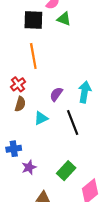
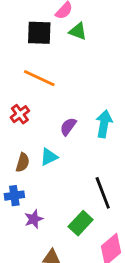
orange line: (33, 56) -> (39, 78), turned -55
brown semicircle: (20, 104) -> (23, 162), moved
black line: (73, 123) -> (103, 193), moved

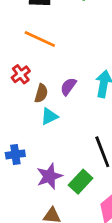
brown semicircle: (23, 162) -> (41, 93), moved
purple star: (34, 219) -> (49, 176), moved, size x1.4

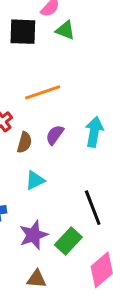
orange line: (40, 39) -> (43, 92), moved, turned -44
cyan triangle: (49, 116) -> (35, 180), moved

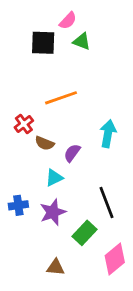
purple semicircle: (55, 135) -> (72, 153), moved
brown semicircle: (24, 142) -> (45, 143), turned 96
purple star: (33, 235) -> (53, 212), moved

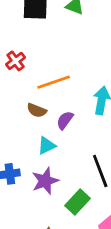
orange line: (61, 98) -> (54, 82), moved
red cross: (24, 124) -> (16, 61), moved

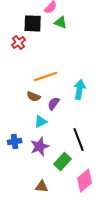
red cross: (16, 61) -> (19, 42), moved

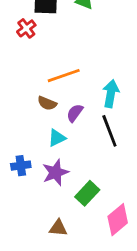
black line: (79, 139) -> (109, 131), moved

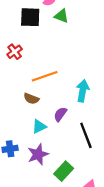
red cross: (26, 28) -> (15, 52), moved
purple semicircle: (75, 113) -> (60, 114), moved
black line: (109, 131) -> (86, 135), moved

